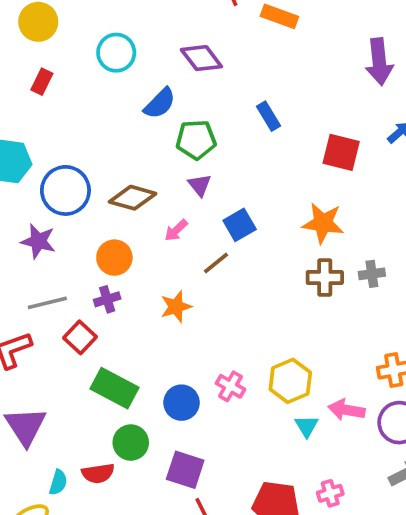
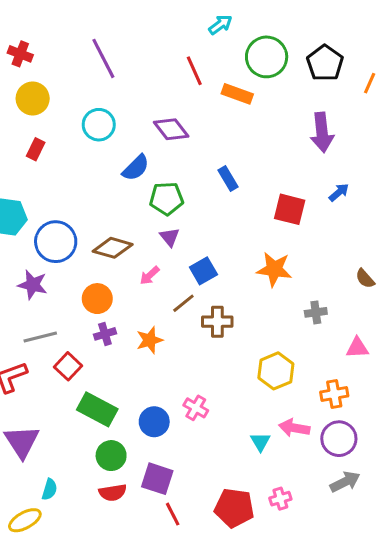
brown cross: (325, 278) -> (217, 322), moved
purple cross: (107, 299) -> (105, 334), moved
yellow hexagon: (290, 381) -> (276, 371), moved
red semicircle: (98, 473) -> (113, 493), moved

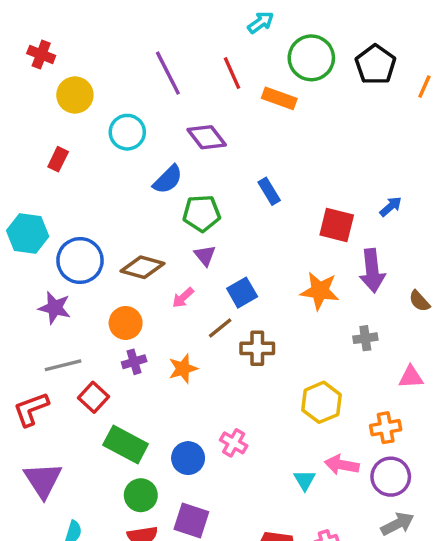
purple line: (103, 58) -> (168, 73), moved
yellow circle: (33, 98) -> (75, 95), moved
purple arrow: (322, 132) -> (372, 271), moved

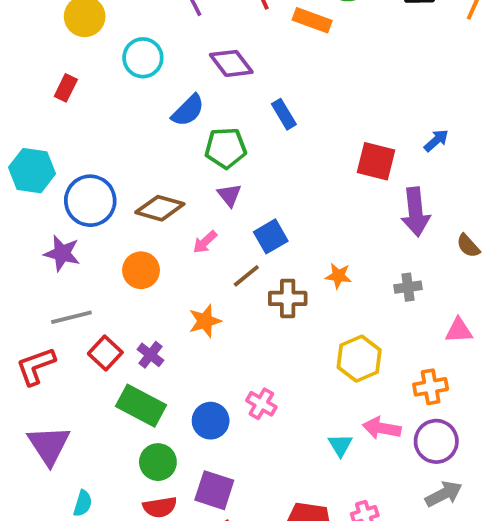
blue rectangle: (269, 191) -> (284, 114), moved
orange star: (320, 291) -> (338, 276), moved, size x0.6
purple cross: (134, 362) -> (150, 355), moved, turned -35

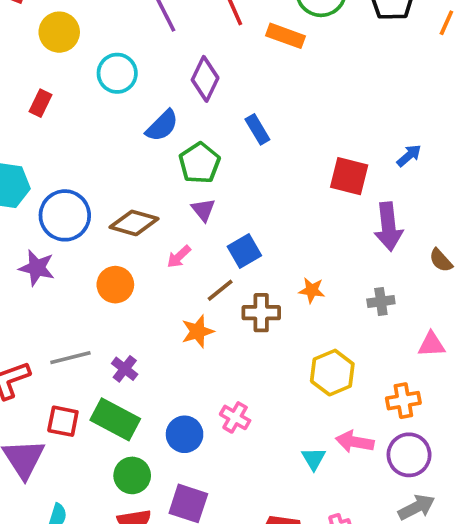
purple diamond: (231, 63) -> (205, 79), turned 63
green pentagon: (226, 148) -> (199, 163), turned -30
gray line: (71, 317) -> (70, 358), moved
orange star: (205, 321) -> (198, 331), moved
red square: (105, 353) -> (63, 421), moved, turned -32

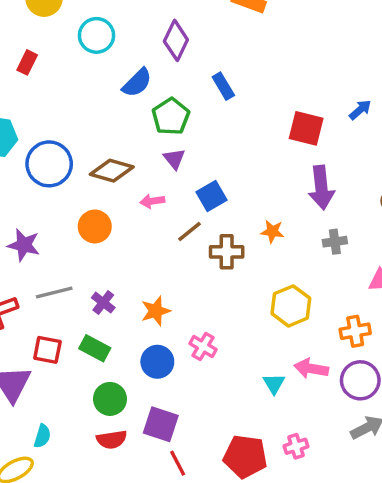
purple arrow: (388, 227) -> (321, 188), moved
pink arrow: (179, 257) -> (152, 201), turned 35
purple star: (37, 268) -> (24, 245), moved
orange star: (198, 331) -> (156, 311), moved
green rectangle: (115, 419) -> (95, 348), size x0.7

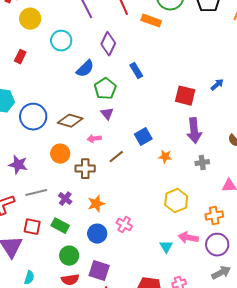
blue square: (211, 196) -> (143, 137), moved
brown cross: (227, 252) -> (85, 169), moved

